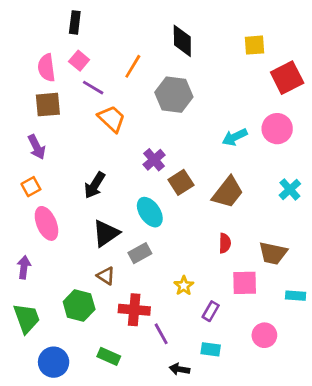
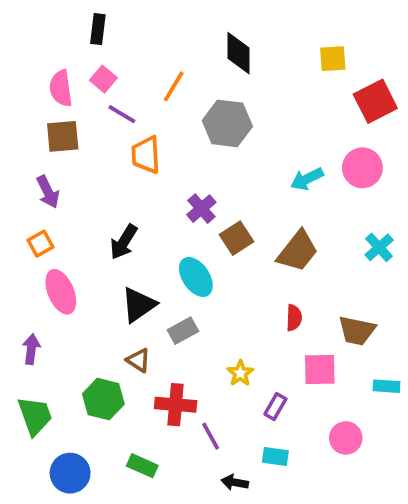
orange trapezoid: (112, 119) -> (146, 155), turned -136

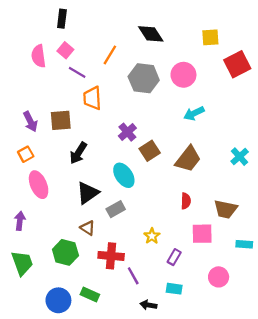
black diamond: (238, 53) -> (151, 34), turned -32
brown square: (63, 136) -> (61, 120), moved
pink circle: (362, 168) -> (183, 75), moved
blue circle: (70, 473) -> (58, 300), moved

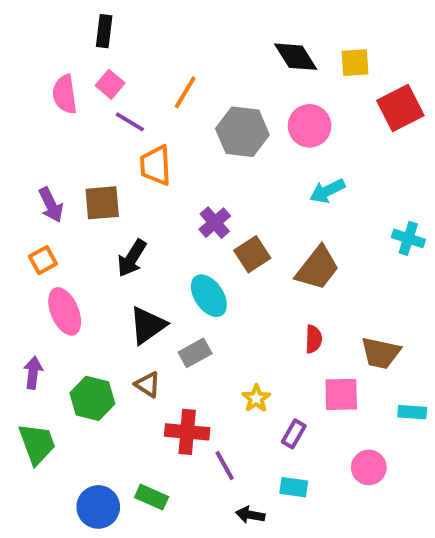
black diamond: (151, 34) -> (296, 57), moved
cyan cross: (240, 157) -> (408, 238), moved, turned -30
green hexagon: (65, 252) -> (92, 398), moved

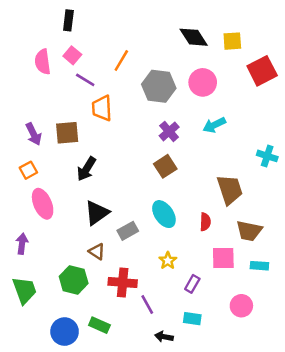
purple cross: (215, 223) -> (169, 131), moved
brown trapezoid: (317, 268) -> (230, 190), moved, turned -56
cyan ellipse: (209, 296) -> (164, 214), moved
green hexagon: (92, 398) -> (74, 280), moved
cyan rectangle: (412, 412) -> (259, 266), moved

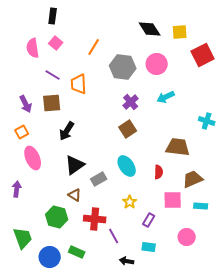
purple line: (85, 80) -> (53, 75), moved
brown trapezoid: (230, 190) -> (178, 147), turned -65
brown trapezoid: (249, 231) -> (193, 179), turned 145
green trapezoid: (25, 290) -> (23, 238), moved

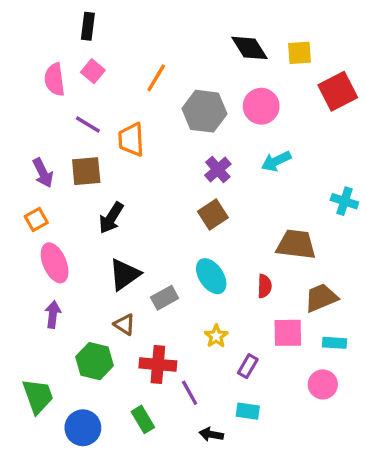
purple arrow: (17, 189) -> (53, 314), moved
pink circle: (187, 237) -> (323, 384), moved
green rectangle: (77, 252) -> (143, 419), moved, turned 35

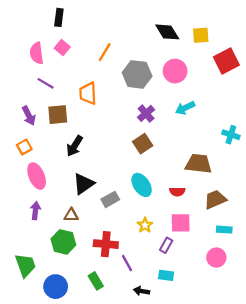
purple line: (88, 125) -> (46, 83), moved
red semicircle: (264, 286) -> (177, 192), turned 88
brown triangle: (125, 324) -> (71, 215), moved, turned -32
pink square: (288, 333) -> (181, 223), moved

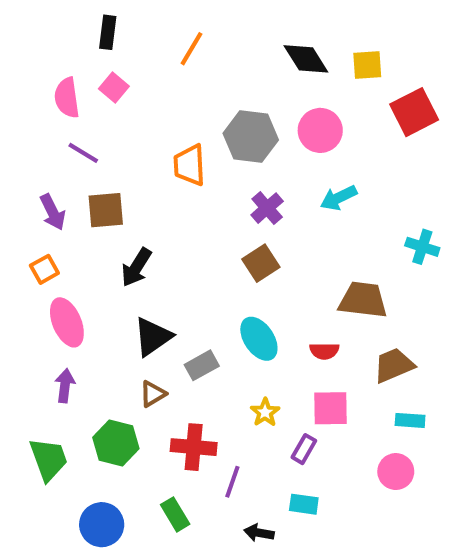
orange line: (105, 52) -> (192, 49), moved
orange trapezoid: (88, 93) -> (189, 165), moved
brown triangle: (71, 215) -> (153, 394), moved, turned -32
purple line: (127, 263) -> (232, 482), turned 48
green trapezoid: (25, 265) -> (49, 459), moved

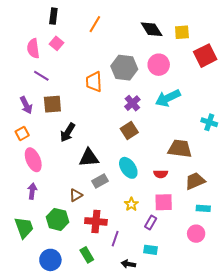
cyan arrow: (339, 198) -> (168, 98), size x1.4
black triangle: (153, 337) -> (89, 158), moved, turned 30

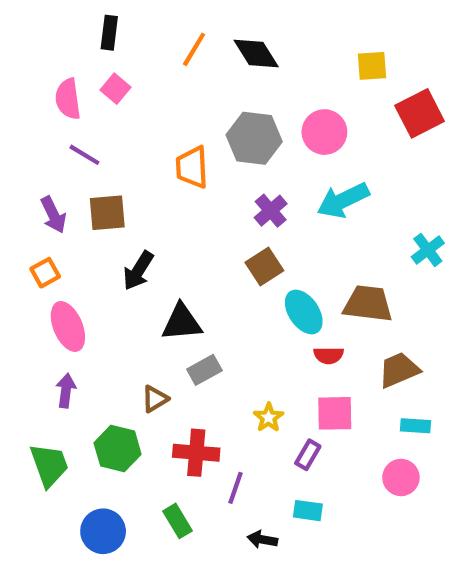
black diamond: (152, 29) -> (256, 53), moved
cyan cross: (209, 122) -> (428, 250), turned 35
cyan ellipse: (128, 168) -> (304, 312), moved

